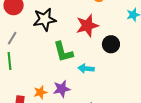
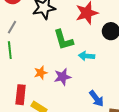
orange star: (40, 92) -> (41, 73), moved

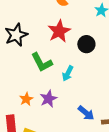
cyan arrow: (87, 56) -> (68, 73), turned -56

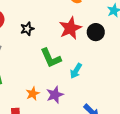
black star: (16, 35) -> (27, 29), size x0.6
black circle: (86, 44) -> (96, 32), moved

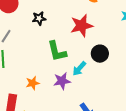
black circle: (96, 32) -> (100, 54), moved
purple star: (55, 95) -> (62, 81), moved

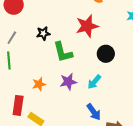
black star: (39, 18) -> (43, 33), moved
cyan arrow: (79, 69) -> (94, 82), moved

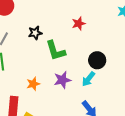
red star: (87, 26) -> (79, 24), size x0.6
black circle: (106, 54) -> (97, 60), moved

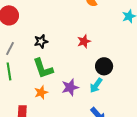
red star: (79, 24) -> (84, 41), moved
green L-shape: (55, 51) -> (43, 68), moved

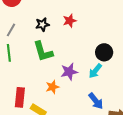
red star: (84, 41) -> (70, 21), moved
orange star: (41, 92) -> (52, 87), moved

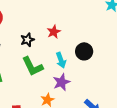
black circle: (104, 52) -> (84, 51), moved
cyan arrow: (95, 71) -> (61, 60), moved, turned -49

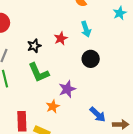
cyan arrow: (61, 60) -> (86, 29), moved

